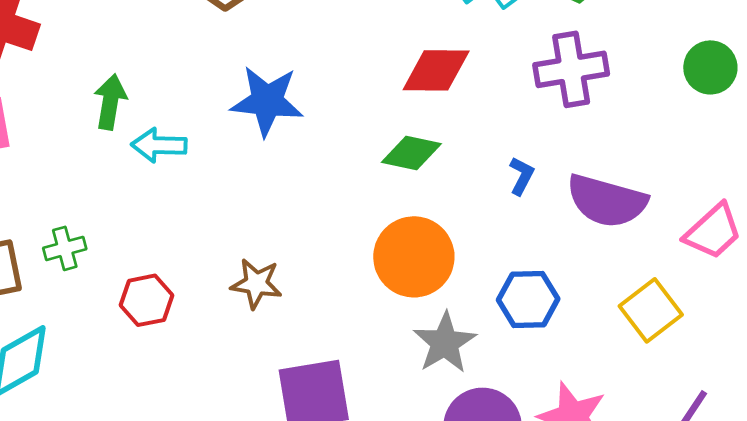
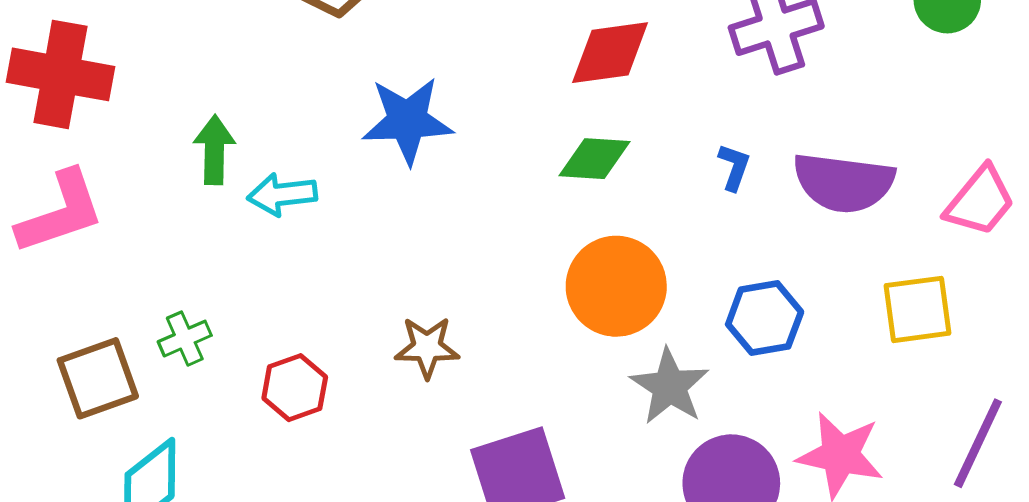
yellow square: (651, 310) -> (917, 309), turned 38

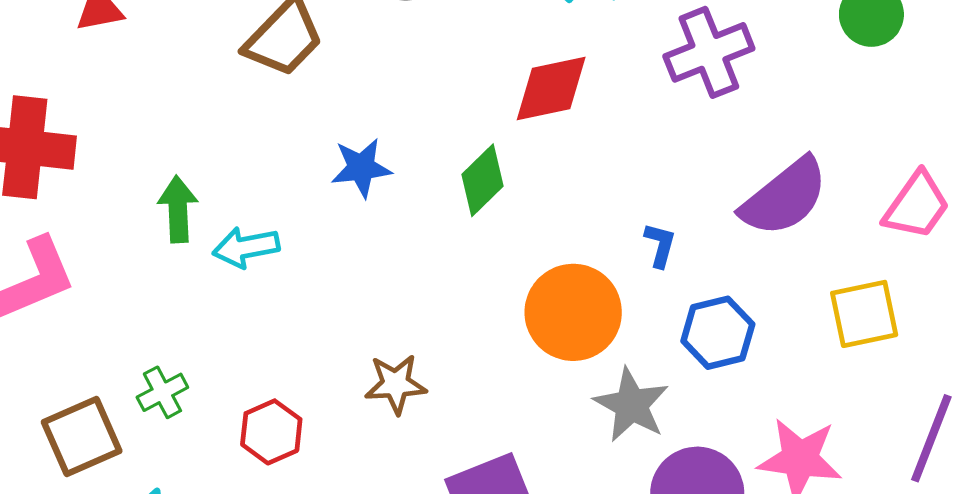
blue star: (407, 121) -> (361, 168), size x0.7
green diamond: (594, 159) -> (482, 180), moved, turned -44
blue L-shape: (734, 167) -> (660, 245), moved
purple semicircle: (844, 183) -> (784, 197), turned -42

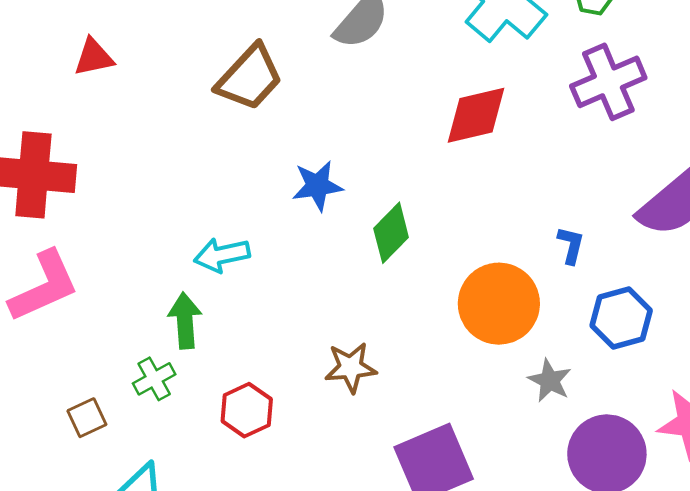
green diamond: (482, 180) -> (391, 233), moved
green arrow: (178, 209) -> (185, 321), moved
gray star: (631, 405) -> (550, 381), size x0.7
brown square: (82, 436) -> (87, 418), size x0.6

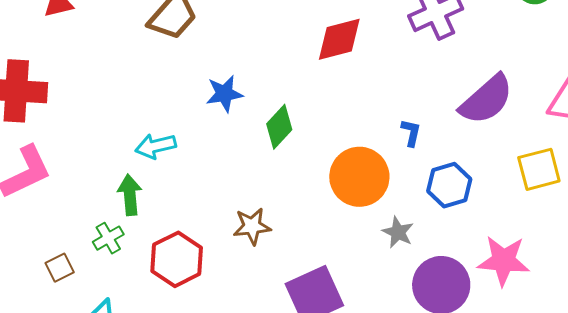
red hexagon: (247, 410) -> (177, 259), size x1.4

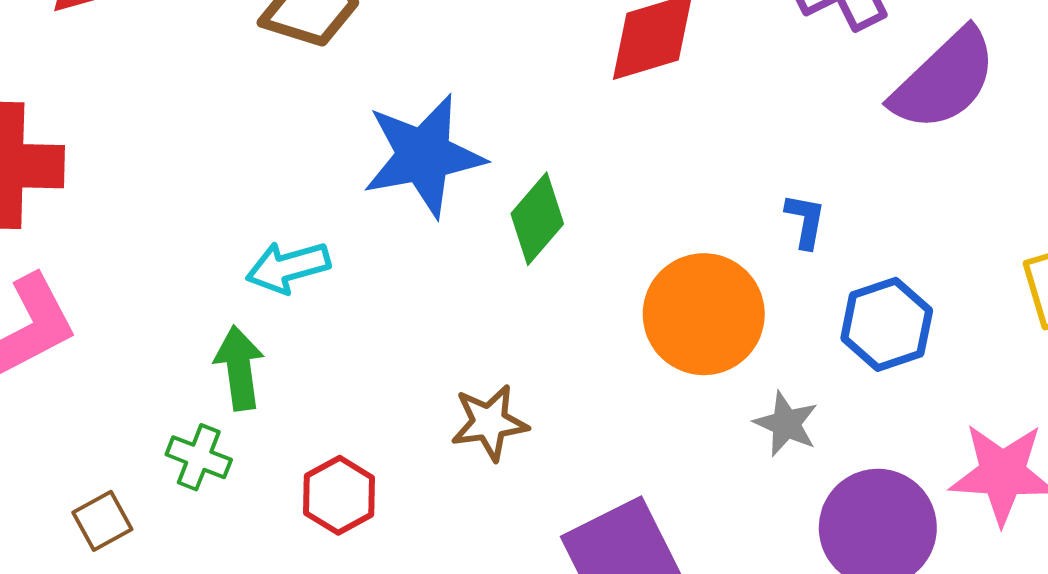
blue star: (224, 94) -> (424, 156), size x1.6
purple semicircle: (486, 100) -> (944, 80), moved
green cross: (108, 238) -> (199, 457), turned -36
red hexagon: (177, 259) -> (339, 495), size x0.7

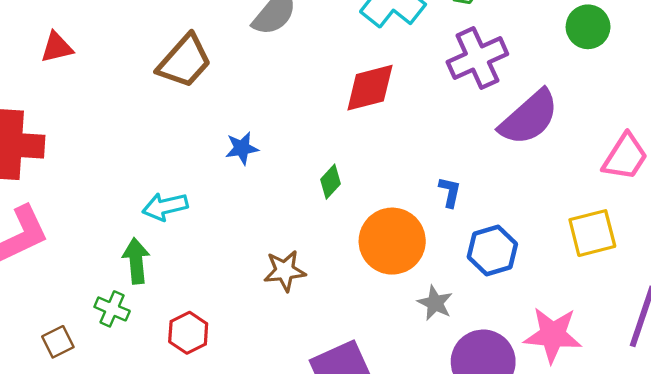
blue star: (424, 156) -> (242, 148), size x0.5
green diamond: (537, 219) -> (330, 182), moved, size x0.7
brown star: (489, 422) -> (285, 271), moved

